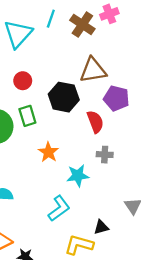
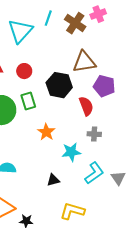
cyan L-shape: (59, 208) -> (94, 173), moved
black triangle: (101, 227) -> (53, 180), moved

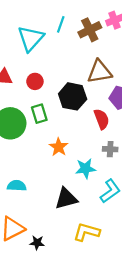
brown cross: (75, 23) -> (90, 30), turned 30
black triangle: (53, 180) -> (66, 199), size x1.6

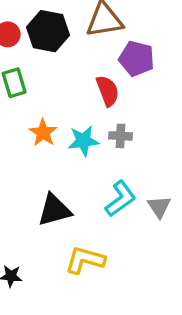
black hexagon: (73, 96) -> (48, 31), moved
cyan star: (85, 168) -> (83, 141), moved

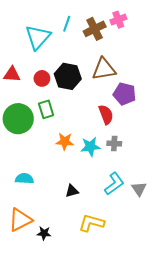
orange star: (43, 133) -> (65, 141), turned -30
black triangle: (54, 210) -> (72, 191), size x0.6

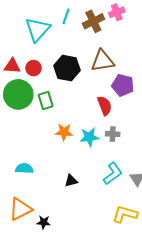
red circle: (42, 78) -> (33, 68), moved
green circle: (18, 119) -> (18, 94), moved
yellow L-shape: (91, 223) -> (125, 214), moved

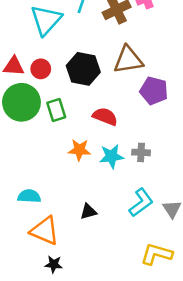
red semicircle: (105, 106) -> (105, 116), moved, turned -48
orange triangle: (20, 209) -> (45, 231), moved, turned 50

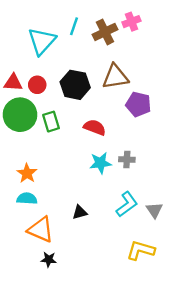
orange star: (79, 150) -> (27, 173), moved, turned 30

